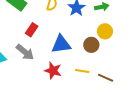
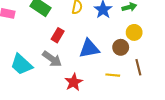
red star: (53, 71) -> (74, 82), moved, turned 30
brown line: (106, 78) -> (138, 67), moved, turned 56

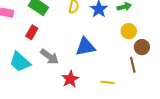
red rectangle: (58, 35) -> (32, 32), moved
brown circle: (121, 47) -> (142, 47), moved
yellow line: (113, 75) -> (107, 82), moved

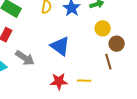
blue triangle: (85, 47) -> (60, 46), turned 50
red star: (70, 79) -> (59, 81), moved, turned 30

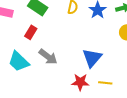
blue triangle: (60, 46) -> (92, 58), moved, turned 30

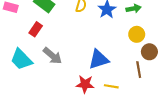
blue triangle: (92, 58) -> (99, 59), turned 30

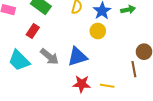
yellow circle: (137, 34) -> (98, 31), moved
blue triangle: (99, 59) -> (77, 57), moved

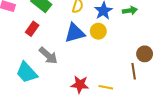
blue triangle: (77, 57) -> (75, 33), moved
cyan trapezoid: (19, 60) -> (27, 72), moved

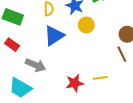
red rectangle: (32, 29) -> (12, 45), turned -72
yellow circle: (98, 31) -> (86, 25), moved

